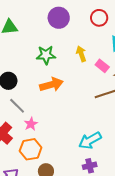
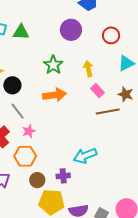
green star: (46, 55) -> (53, 65), turned 30
pink rectangle: (102, 66) -> (97, 91), moved
purple cross: (90, 166) -> (63, 176), moved

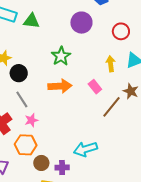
yellow arrow: (88, 69) -> (111, 64), moved
pink rectangle: (97, 91) -> (95, 87), moved
brown line: (108, 111) -> (112, 107), turned -45
brown circle: (37, 180) -> (41, 163), moved

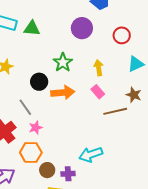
yellow arrow: (111, 64) -> (99, 68), moved
black circle: (19, 73) -> (39, 82), moved
brown line: (112, 107) -> (115, 111), turned 40

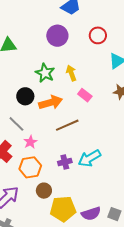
yellow arrow: (99, 68) -> (71, 73), moved
brown line: (115, 111) -> (67, 125), moved
brown circle: (47, 170) -> (44, 191), moved
purple cross: (68, 174) -> (65, 162), moved

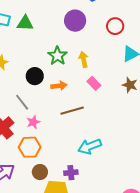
orange arrow: (51, 102) -> (59, 86), size x0.7
purple cross: (65, 162) -> (71, 173), moved

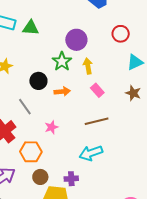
purple circle: (75, 21) -> (76, 40), moved
brown line: (72, 111) -> (97, 121), moved
pink star: (33, 122) -> (51, 127), moved

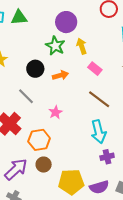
brown line: (97, 121) -> (99, 99), turned 60
cyan arrow: (91, 153) -> (99, 132), turned -75
brown circle: (40, 177) -> (44, 165), moved
purple cross: (71, 179) -> (107, 157), moved

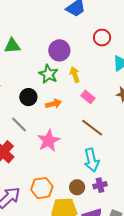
pink star: (55, 112) -> (49, 141), size x1.6
orange hexagon: (39, 140) -> (42, 188), moved
brown circle: (44, 165) -> (77, 187), moved

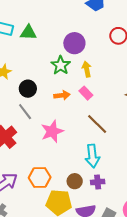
black circle: (28, 97) -> (28, 89), moved
pink rectangle: (88, 97) -> (86, 93), moved

